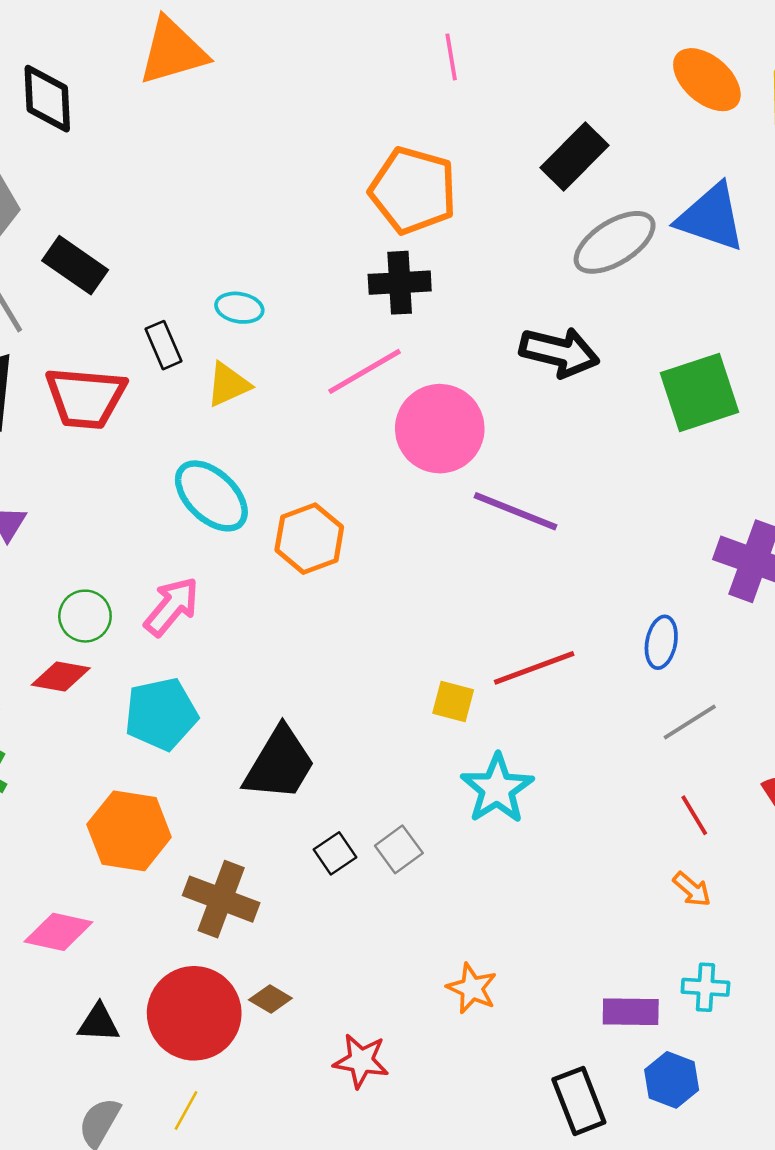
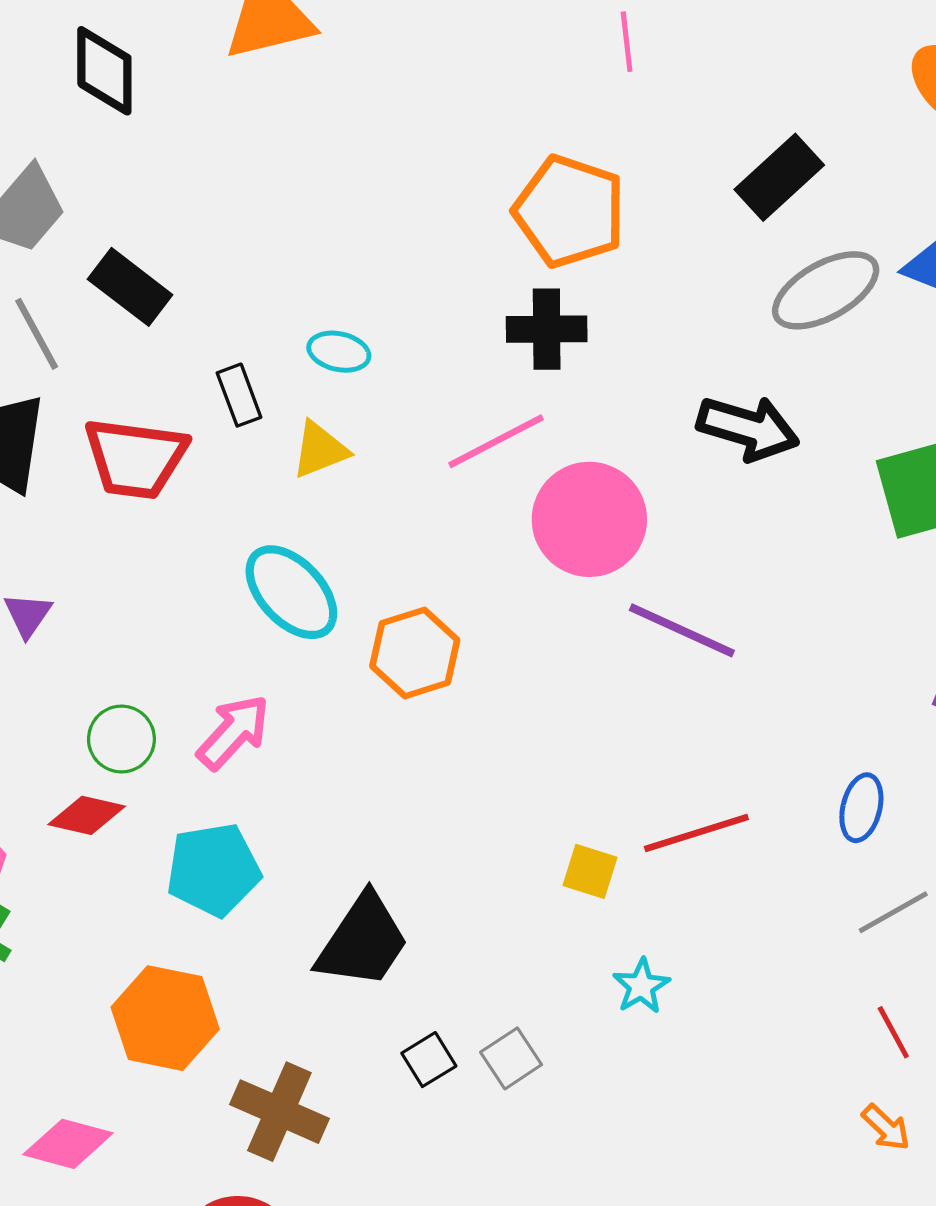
cyan star: (497, 789) -> (641, 986), size x0.6

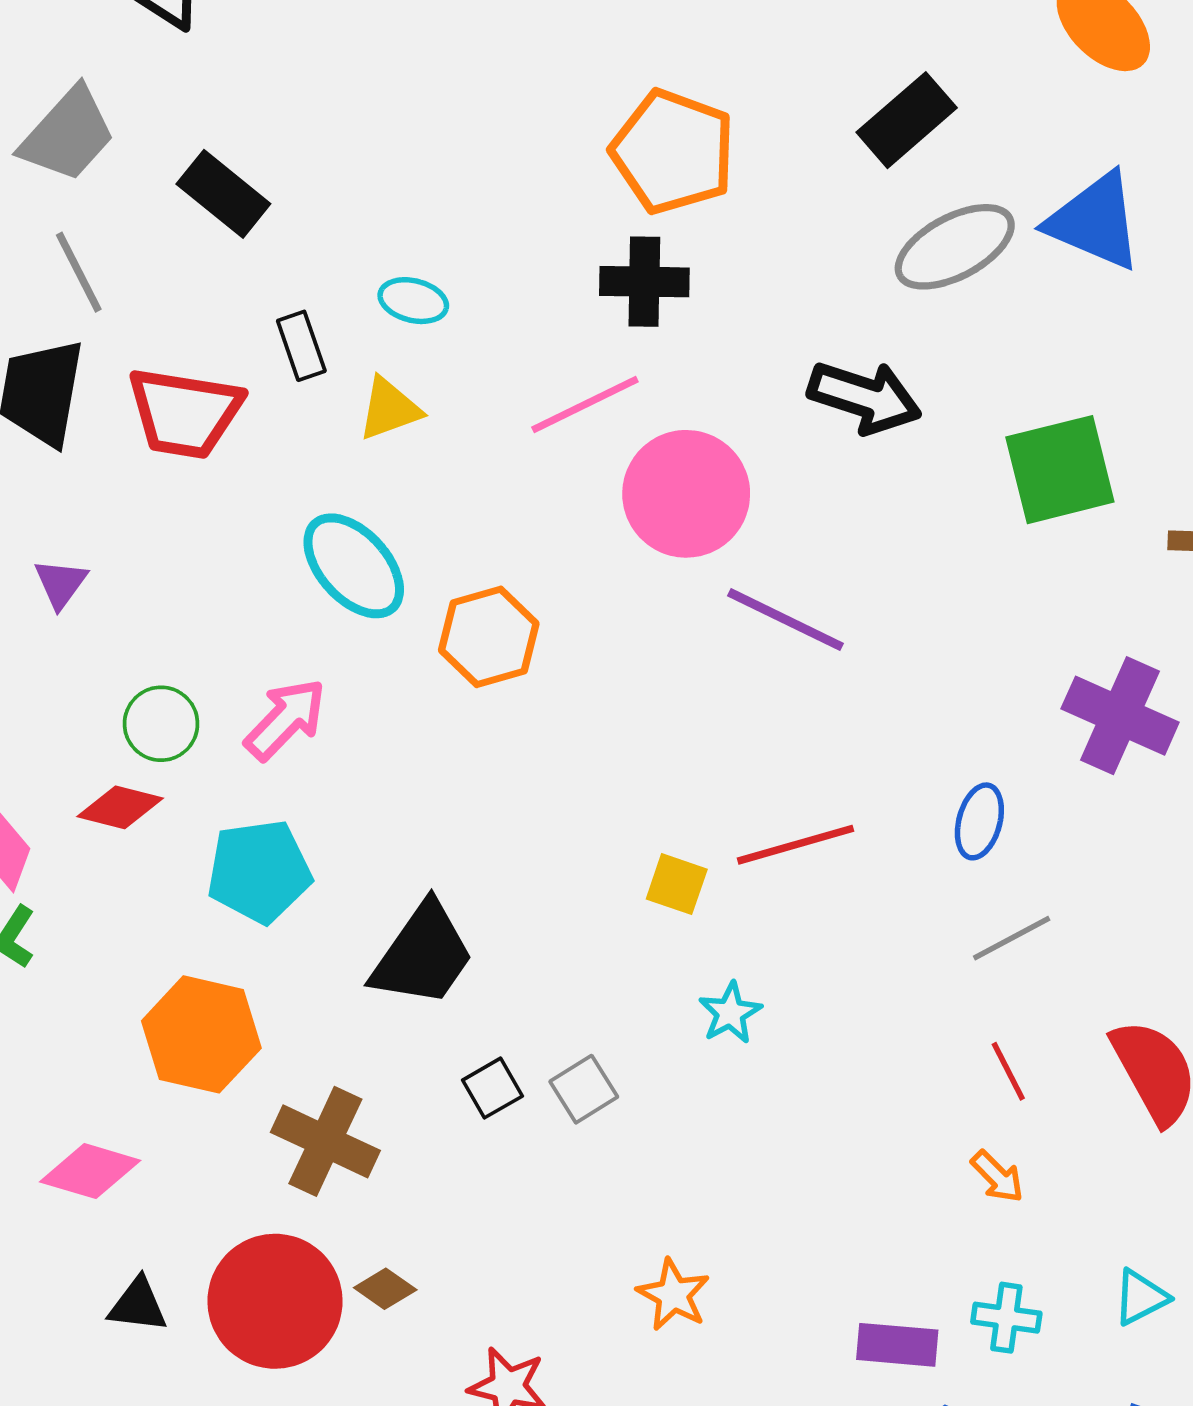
black rectangle: (130, 287) -> (223, 194), moved

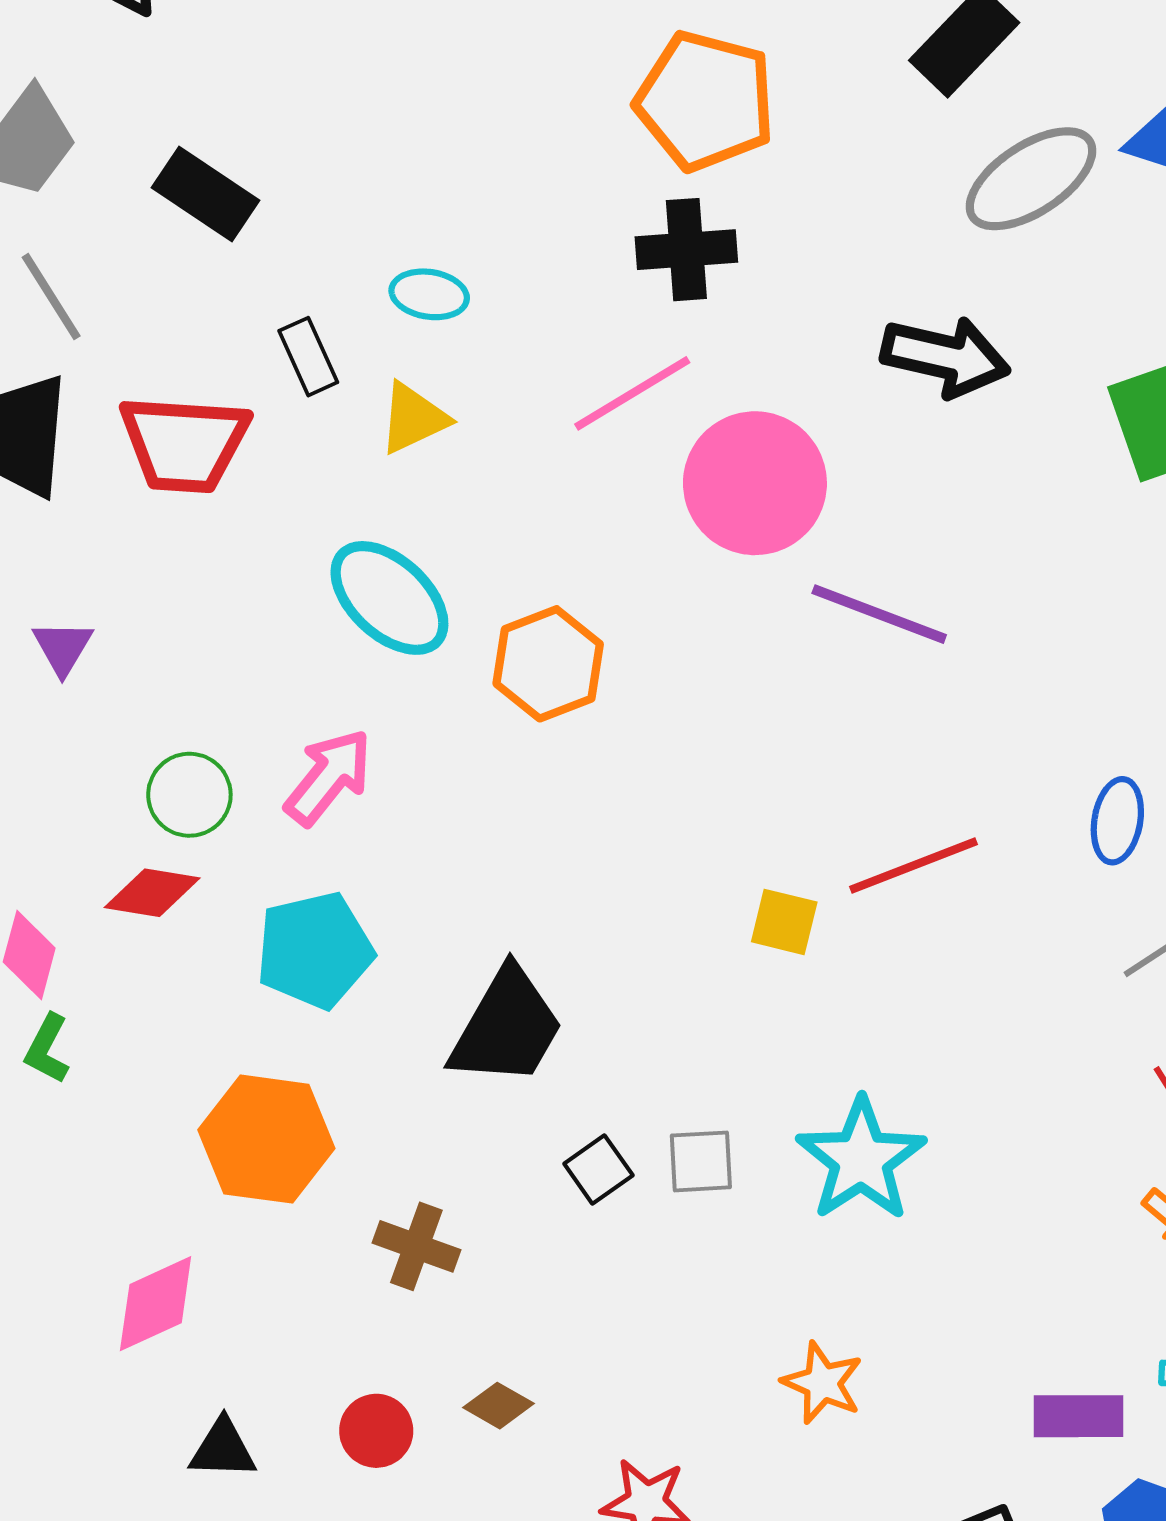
cyan star: (730, 1013) -> (861, 1159), moved, size x1.8
gray square: (584, 1089) -> (701, 1161), turned 34
brown cross: (325, 1141) -> (416, 1246), size x0.7
pink diamond: (90, 1171) -> (156, 1304), turned -36
red circle: (275, 1301) -> (376, 1431), size x0.5

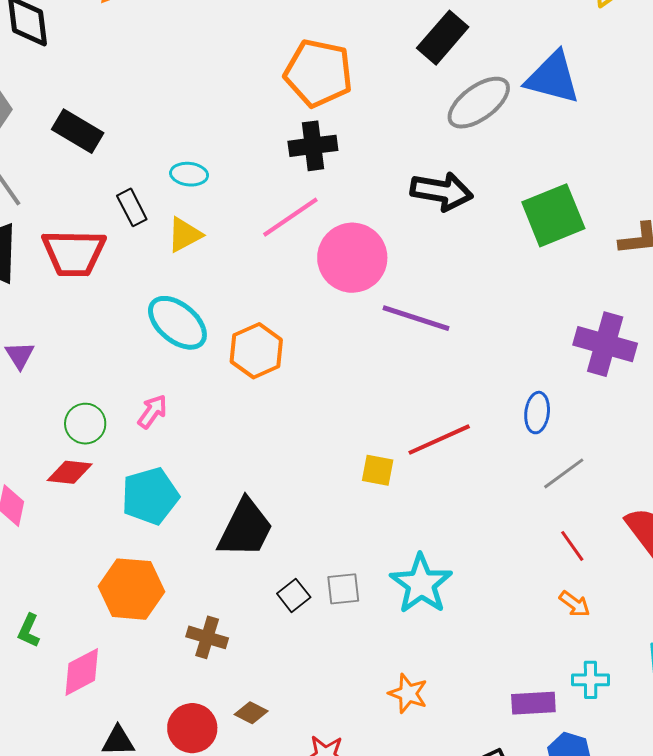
pink arrow: (329, 777) -> (152, 411), size x0.7
green L-shape: (47, 1049) -> (29, 631), moved
red circle: (376, 1431) -> (192, 728), size x1.4

